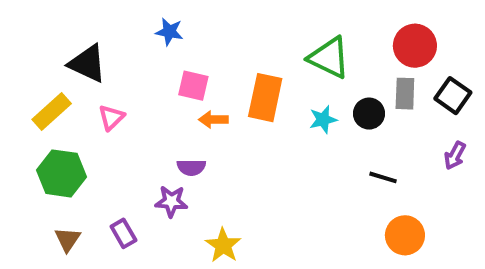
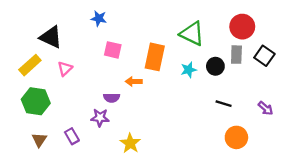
orange arrow: (213, 120) -> (134, 81), moved
purple arrow: (455, 155) -> (266, 108), moved, turned -77

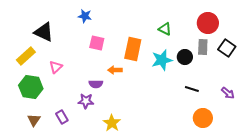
green triangle: (192, 34) -> (165, 29), size x0.6
pink triangle: (65, 69) -> (56, 67), moved
cyan star: (189, 70) -> (162, 60), size x1.5

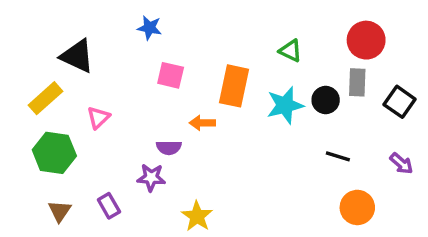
black square: (227, 48) -> (400, 102), moved

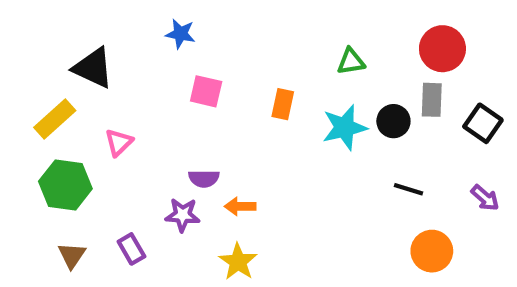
green triangle: (290, 51) -> (351, 61), turned -35
orange rectangle: (234, 86) -> (283, 104), size x0.6
orange arrow: (202, 123) -> (240, 206), moved

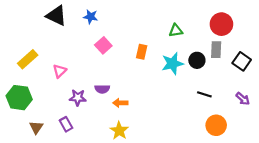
black triangle: (93, 68) -> (56, 16), moved
pink square: (206, 91) -> (103, 45), turned 35
green hexagon: (65, 185) -> (19, 98), moved
purple star: (183, 215) -> (78, 98), moved

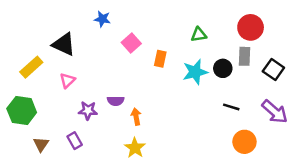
black triangle: (56, 16) -> (64, 44), moved
pink square: (103, 45) -> (131, 43), moved
purple arrow: (243, 99) -> (275, 112), size x1.6
orange arrow: (120, 103) -> (136, 117), turned 80

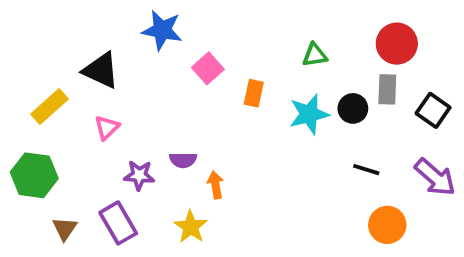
blue star: (102, 19) -> (162, 30), size x1.5
purple rectangle: (75, 141) -> (118, 223), size x1.5
yellow star: (135, 148) -> (191, 227), moved

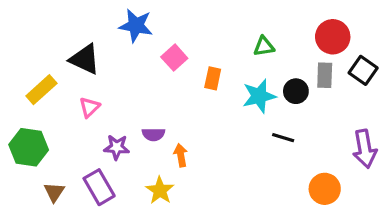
black square: (433, 110) -> (363, 70), moved
black line: (366, 170) -> (283, 138), moved
purple arrow: (435, 177) -> (365, 149), turned 39

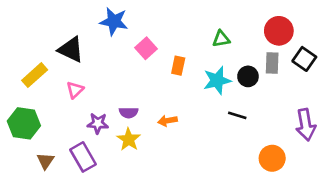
orange arrow: (181, 155) -> (168, 121), moved, turned -90
yellow star: (160, 190) -> (129, 139), moved

